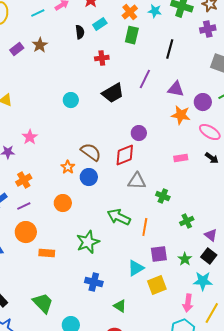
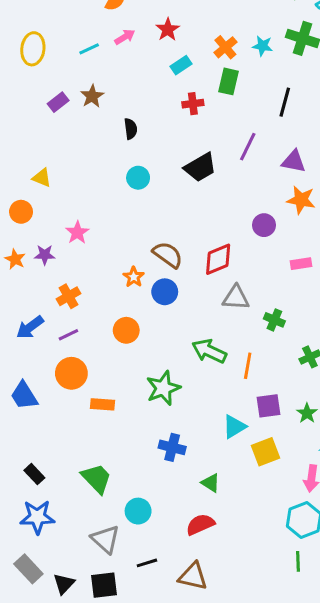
black semicircle: (80, 32) -> (131, 129), moved
red cross: (102, 58) -> (193, 104), moved
purple circle: (139, 133) -> (264, 225), moved

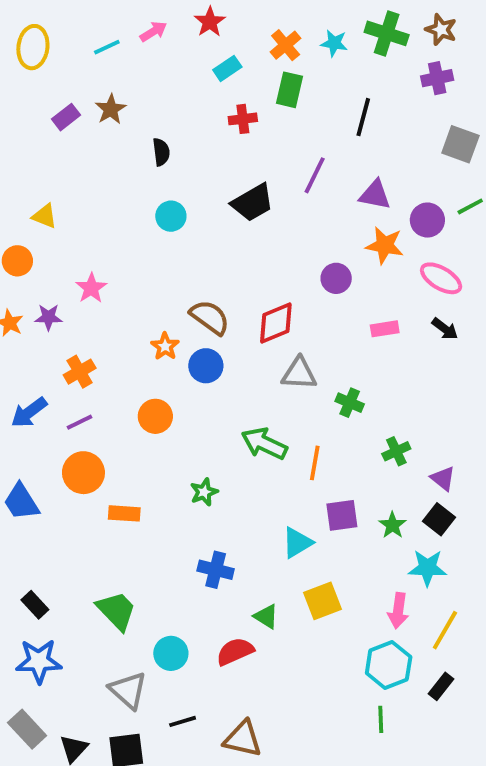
green star: (163, 388) -> (204, 492), size x0.6
yellow square: (265, 452) -> (322, 601), moved
red semicircle: (200, 524) -> (235, 651), moved

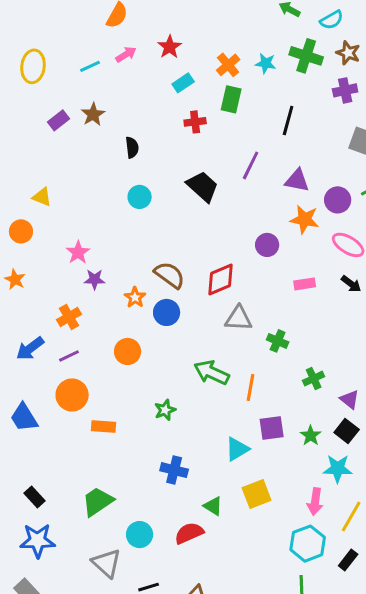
black trapezoid: (253, 203) -> (203, 186), turned -108
purple star: (48, 317) -> (95, 279), moved
green trapezoid: (116, 611) -> (98, 502), turned -80

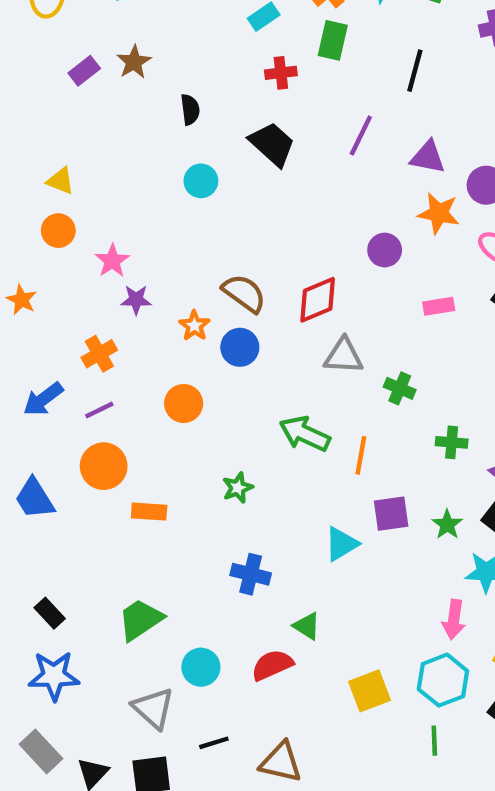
black trapezoid: (203, 186) -> (272, 144), moved
orange circle: (21, 231) -> (58, 231), moved
green cross: (314, 378) -> (452, 442), turned 30
yellow square: (257, 494) -> (369, 691), moved

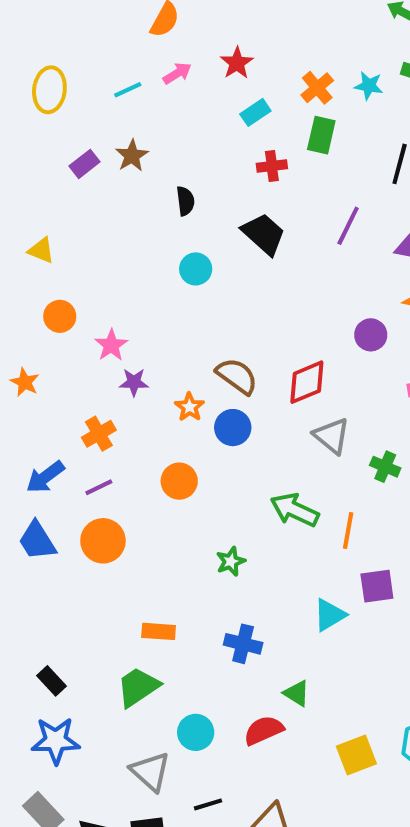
yellow triangle: (60, 181) -> (41, 250), moved
gray triangle: (344, 356) -> (332, 436), turned 36
blue trapezoid: (34, 499) -> (37, 541), moved
orange rectangle: (149, 512) -> (159, 631), moved

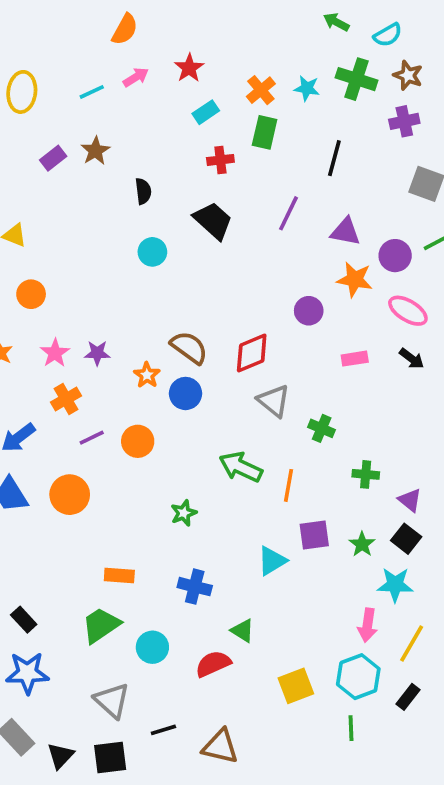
pink star: (111, 345) -> (55, 353), moved
purple line: (99, 487) -> (92, 438), moved
cyan circle: (196, 732) -> (152, 647), moved

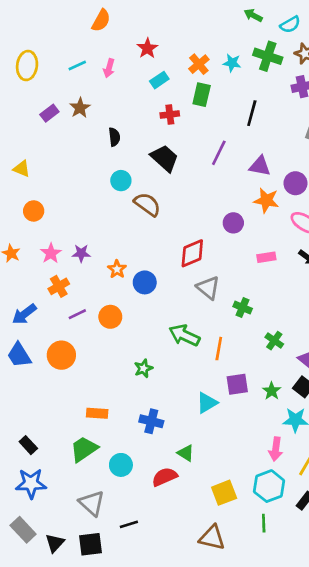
pink arrow: (136, 77) -> (109, 68), moved, turned 138
brown semicircle: (189, 348) -> (147, 204), moved
green cross: (366, 474) -> (274, 341), turned 30
brown triangle: (220, 747) -> (212, 538), moved

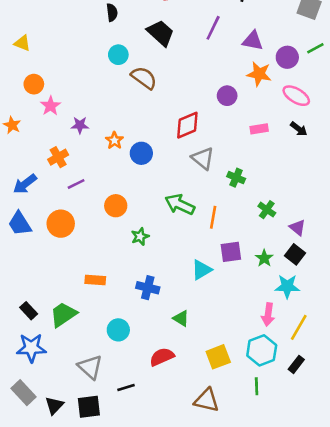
pink star: (51, 253) -> (50, 106), moved
orange circle: (110, 317) -> (116, 206), moved
green trapezoid: (84, 449) -> (63, 315), moved
red semicircle: (165, 477) -> (162, 357), moved

